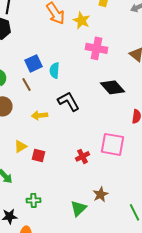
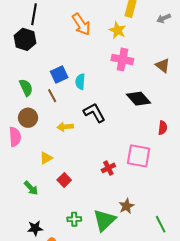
yellow star: (81, 20) -> (117, 30), moved
red square: (38, 155) -> (64, 180), moved, turned 32
green cross: (33, 200) -> (74, 219), moved
green triangle: (78, 208) -> (104, 220), size x1.4

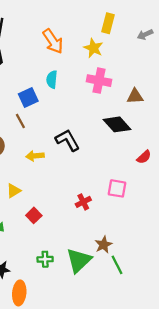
brown triangle: (163, 65) -> (135, 96), moved, turned -42
cyan semicircle: (80, 82) -> (52, 79), moved
red semicircle: (163, 128) -> (144, 157), turned 40
pink square: (139, 156) -> (117, 188), size x0.7
green line: (161, 224) -> (117, 265), moved

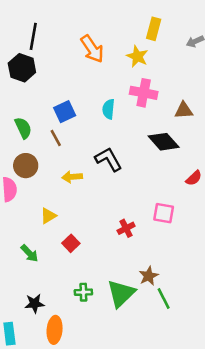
cyan semicircle: (52, 79) -> (108, 109), moved

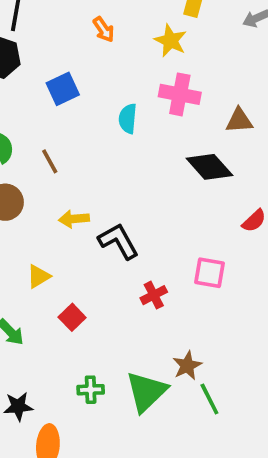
orange arrow: (92, 49) -> (104, 29), size x0.6
blue square: (65, 112) -> (63, 89), moved
black L-shape: (108, 159) -> (118, 241), moved

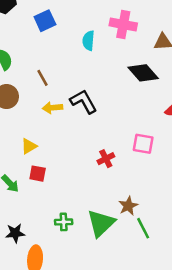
brown line: (50, 161) -> (42, 78), moved
black L-shape: (118, 241) -> (83, 101), moved
red square: (72, 317) -> (38, 174), moved, turned -35

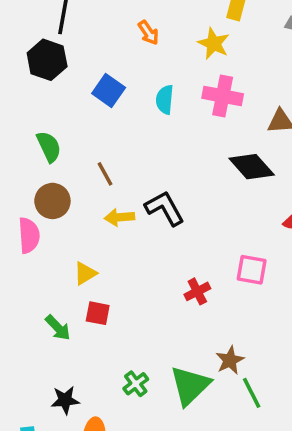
blue square: (45, 21) -> (109, 91), turned -30
cyan semicircle: (88, 41) -> (165, 100), moved
green cross: (64, 222) -> (136, 384), turned -35

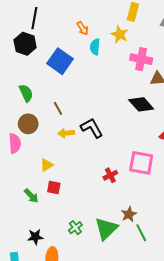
blue square: (109, 91) -> (60, 61), size x1.4
pink cross: (223, 96) -> (141, 59), moved
cyan semicircle: (165, 100) -> (95, 47), moved
pink square: (252, 270) -> (141, 163), size x1.4

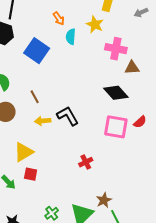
pink square: (141, 163) -> (116, 127), moved
yellow triangle: (47, 165) -> (24, 152), size x1.5

